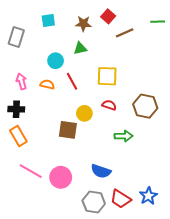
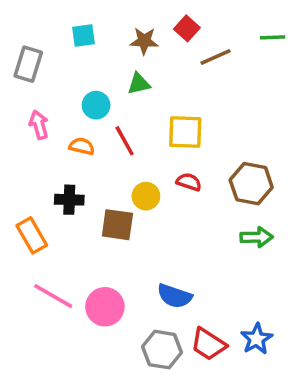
pink arrow: (21, 81) -> (39, 125), moved
black cross: (16, 109) -> (69, 200), moved
green arrow: (124, 136) -> (257, 237), moved

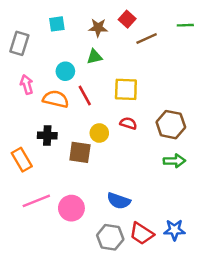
orange semicircle: (82, 146) -> (56, 99), size x1.5
pink line: (53, 296) -> (36, 201), turned -52
blue star: (257, 339) -> (174, 230), turned 30

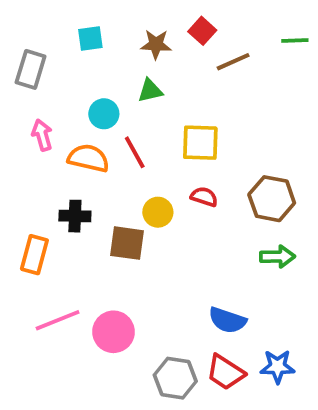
orange rectangle: (22, 160) -> (34, 255), turned 45
blue semicircle: (119, 201) -> (227, 320), moved

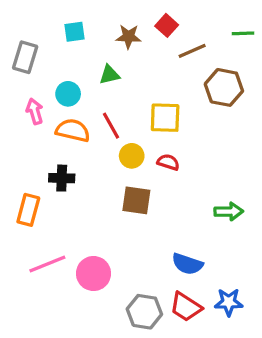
green triangle: (150, 91) -> (109, 75), moved
cyan circle: (104, 114) -> (68, 94), moved
brown hexagon: (272, 199) -> (224, 87), moved
yellow circle: (158, 212) -> (132, 156), moved
brown square: (127, 243) -> (136, 200), moved

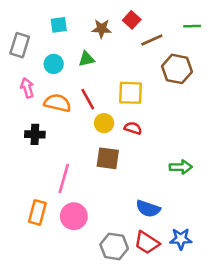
cyan circle: (68, 94) -> (54, 64), moved
black cross: (62, 178) -> (35, 134), moved
orange rectangle: (28, 210) -> (37, 212), moved
pink line: (47, 264) -> (64, 178), moved, turned -52

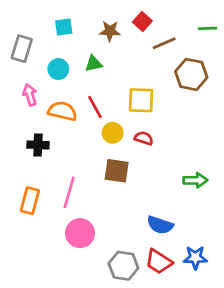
orange rectangle: (37, 212) -> (30, 201), moved

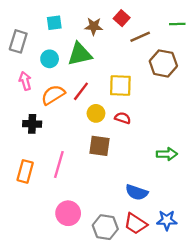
green triangle: (94, 64) -> (80, 54), size x1.6
red line: (95, 107) -> (81, 91), turned 66
orange semicircle: (62, 111) -> (53, 95), turned -45
pink circle: (80, 233) -> (68, 213), moved

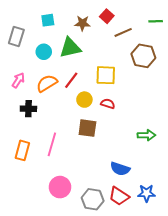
pink arrow: (25, 81) -> (18, 80), moved, turned 49

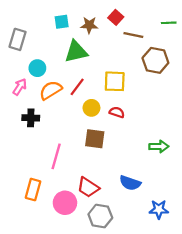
cyan square: (48, 20) -> (62, 22), moved
brown line: (123, 32) -> (133, 35), turned 36
cyan circle: (44, 52) -> (37, 68), moved
orange rectangle: (22, 150) -> (33, 190), moved
red trapezoid: (119, 196) -> (88, 187), moved

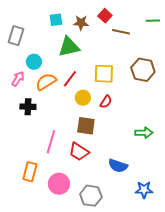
brown hexagon: (155, 60) -> (143, 70), moved
red semicircle: (117, 112) -> (106, 102), turned 104
red trapezoid: (88, 187) -> (79, 152), moved

